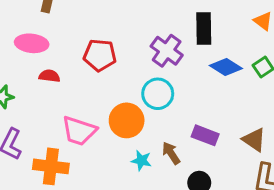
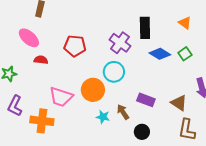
pink ellipse: (32, 43) -> (29, 38), turned 35

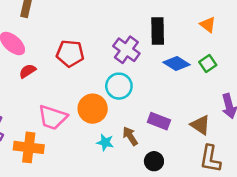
red semicircle: (41, 60) -> (28, 71), turned -40

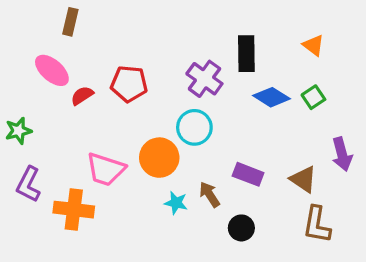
red semicircle: (28, 71) -> (82, 96), moved

